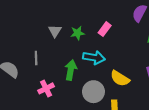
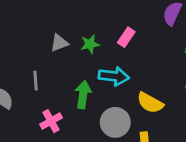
gray triangle: (55, 31) -> (59, 43), turned 40

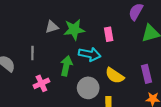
pink rectangle: (126, 37) -> (109, 34), moved, turned -48
green star: (90, 44) -> (74, 30), size x1.5

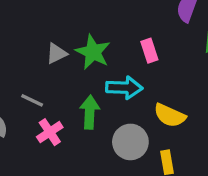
green star: (74, 30) -> (93, 52), turned -30
gray line: (32, 53) -> (32, 100), turned -56
pink cross: (41, 83) -> (50, 132), moved

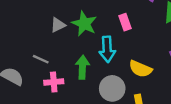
cyan arrow: (124, 88) -> (107, 49), turned 85
pink cross: (50, 132) -> (54, 82), turned 30

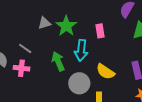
green arrow: (82, 67) -> (58, 61), turned -36
pink cross: (54, 82) -> (21, 68), moved

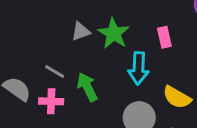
green arrow: (58, 61) -> (87, 87), moved

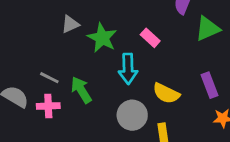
gray triangle: (81, 31) -> (70, 24), moved
pink rectangle: (164, 37) -> (150, 38), turned -30

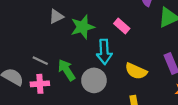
green star: (102, 38) -> (83, 27), turned 30
gray circle: (132, 115) -> (94, 80), moved

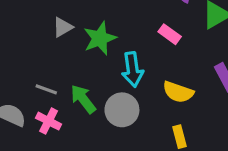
pink rectangle: (122, 26) -> (170, 34), moved
pink cross: (40, 84) -> (49, 121), turned 36

